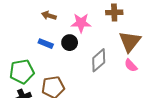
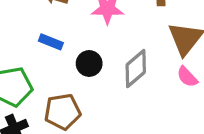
black circle: (70, 43) -> (89, 63), moved

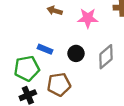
blue rectangle: (51, 42) -> (45, 49), moved

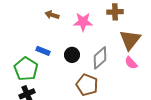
green pentagon: (27, 68) -> (26, 69), turned -30
brown pentagon: (59, 84) -> (87, 85), moved, turned 30

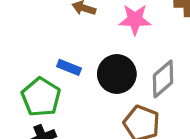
black circle: (72, 55) -> (117, 74), size x1.5

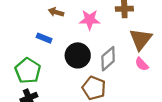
blue rectangle: (69, 67) -> (44, 38), moved

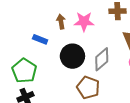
brown arrow: (56, 12) -> (61, 22), moved, turned 64

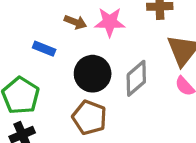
brown arrow: (61, 22) -> (75, 22), turned 120
brown pentagon: (88, 88) -> (89, 117), moved

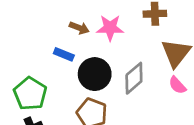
blue rectangle: (44, 49) -> (64, 54), moved

